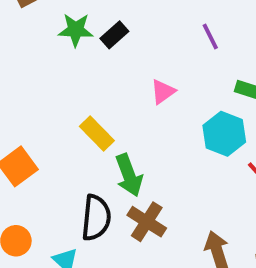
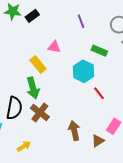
pink triangle: (163, 92) -> (54, 47), turned 40
yellow rectangle: (97, 133) -> (38, 64), moved

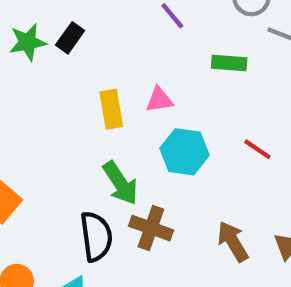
pink triangle: (54, 47) -> (159, 100), moved
yellow rectangle: (38, 64) -> (111, 109), moved, turned 48
cyan hexagon: (84, 71) -> (185, 152), moved

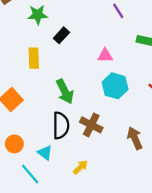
black rectangle: (70, 38) -> (61, 35), moved
yellow rectangle: (111, 109) -> (34, 58), moved
green arrow: (120, 183) -> (65, 91), moved

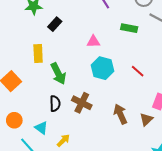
yellow rectangle: (34, 58) -> (38, 54), moved
black semicircle: (61, 125) -> (55, 104), size x0.7
yellow arrow: (80, 167) -> (63, 140), moved

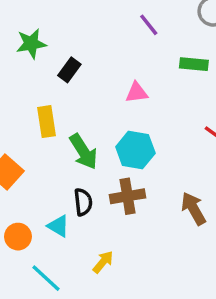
cyan hexagon: (102, 68) -> (135, 150), moved
brown cross: (82, 103) -> (128, 196), turned -30
cyan triangle: (41, 128) -> (58, 226), moved

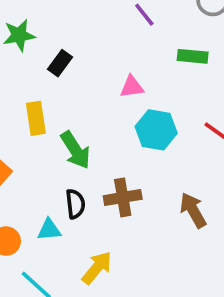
cyan hexagon: (135, 150) -> (156, 130), moved
cyan triangle: (58, 226) -> (49, 230), turned -35
yellow arrow: (103, 262) -> (97, 268), size x1.4

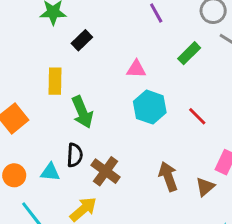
green rectangle: (193, 56) -> (189, 53), turned -60
brown cross: (123, 197) -> (106, 171), moved, turned 36

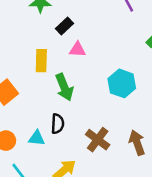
pink triangle: (136, 69) -> (78, 50), moved
brown cross: (106, 171) -> (98, 140), moved

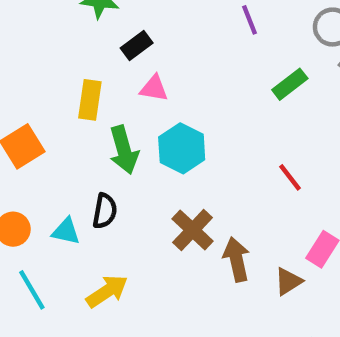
cyan hexagon: (122, 83) -> (182, 148), moved
brown cross: (98, 140) -> (193, 230), moved

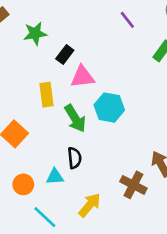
pink triangle: (154, 88) -> (82, 77), size x1.4
brown cross: (193, 230) -> (133, 185), moved

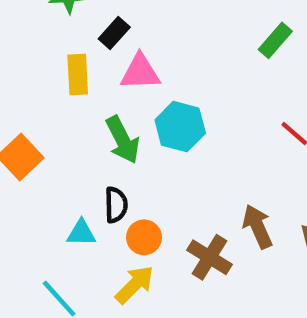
yellow rectangle: (47, 95) -> (78, 74), moved
orange circle: (23, 184) -> (144, 237), moved

